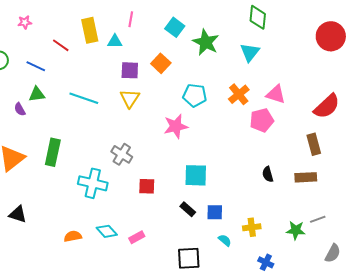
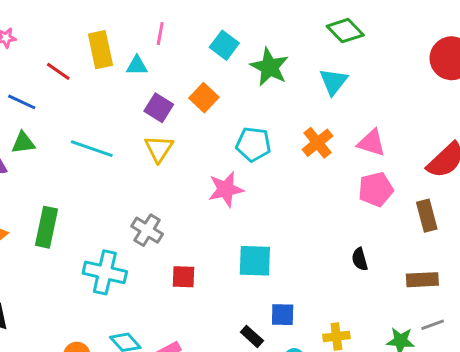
green diamond: (258, 17) -> (345, 31), turned -50
purple square: (130, 70) -> (159, 108), turned 30
pink pentagon: (262, 120) -> (376, 189), moved
brown rectangle: (306, 177) -> (422, 280), moved
black rectangle: (188, 209) -> (252, 336), moved

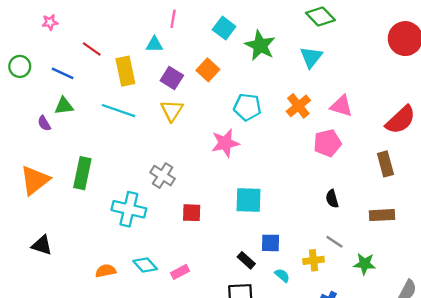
yellow rectangle: (100, 50) -> (125, 71), moved
pink pentagon: (376, 189) -> (327, 143), moved
gray line: (433, 325) -> (334, 242), moved, turned 54

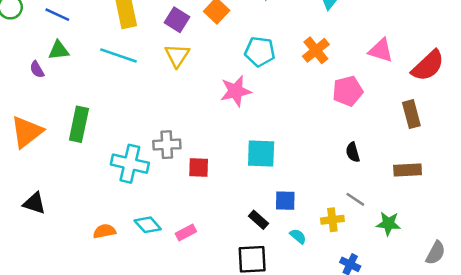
pink triangle: (341, 106) -> (381, 50), moved
gray cross: (163, 176) -> (167, 145), moved, turned -35

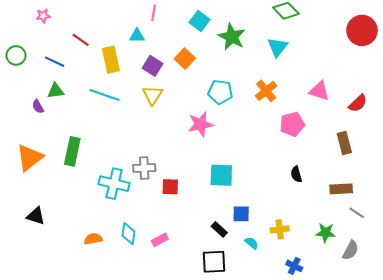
red semicircle: (428, 66) -> (358, 103), size x0.7
gray line: (355, 199) -> (357, 213), moved
cyan diamond: (148, 225) -> (129, 234), turned 50
gray semicircle: (436, 253) -> (351, 250), moved

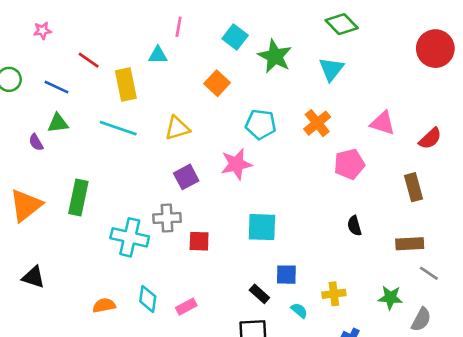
purple square: (153, 66) -> (186, 177), moved, turned 30
yellow triangle: (153, 95) -> (177, 128), turned 40

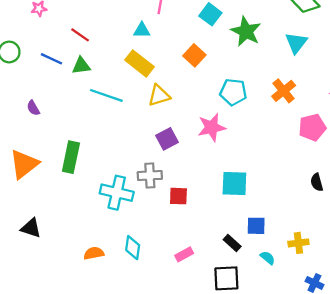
yellow rectangle: (126, 85) -> (140, 63), moved, turned -40
green triangle: (58, 123) -> (81, 66), moved
pink rectangle: (186, 307) -> (184, 254), moved

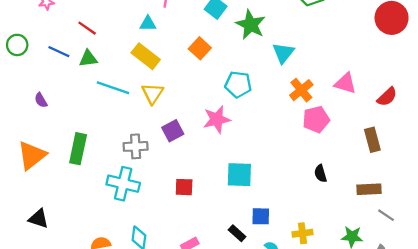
cyan triangle: (296, 43) -> (283, 53), moved
orange cross: (284, 91) -> (301, 90), moved
yellow triangle: (159, 95) -> (152, 93), moved, turned -40
gray cross: (150, 175) -> (136, 146), moved

